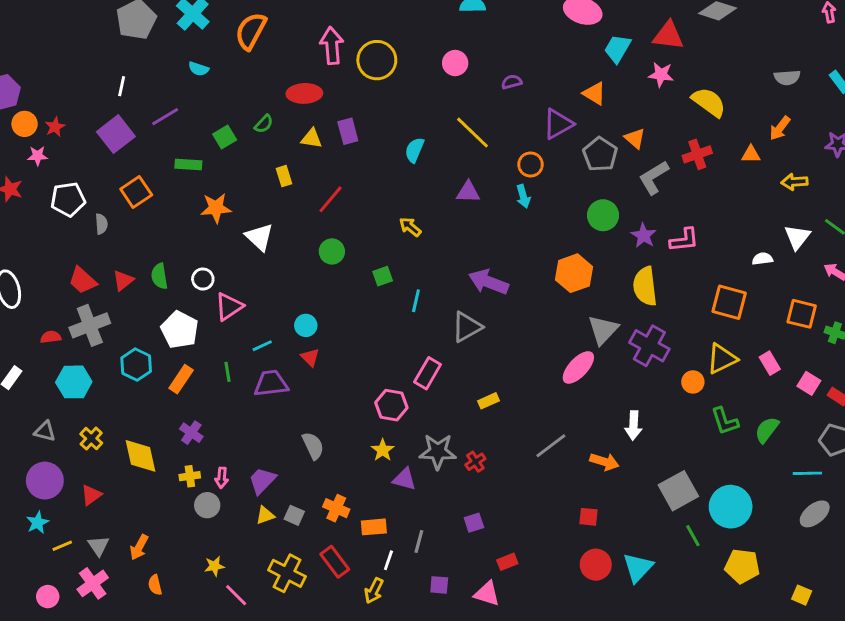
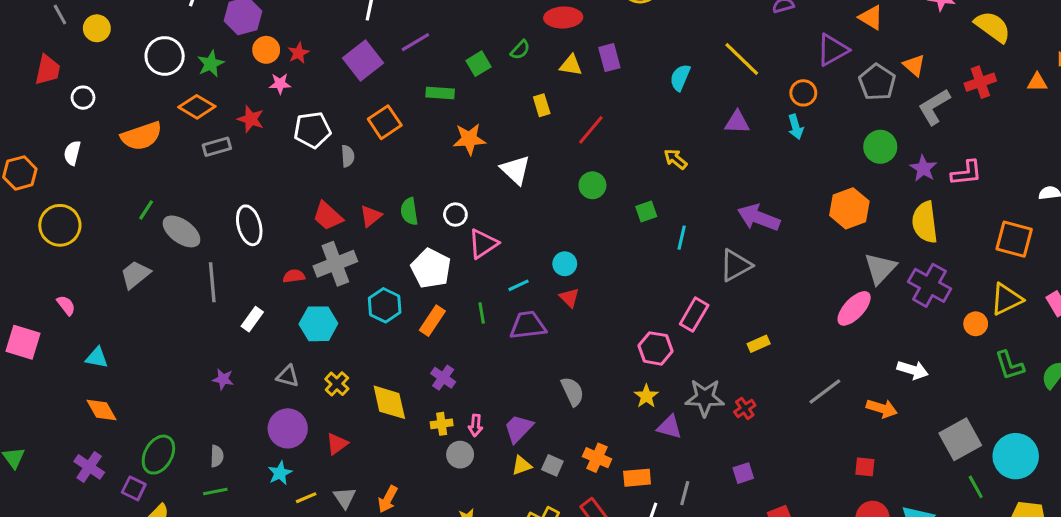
white arrow: (633, 425) -> (913, 370), turned -76

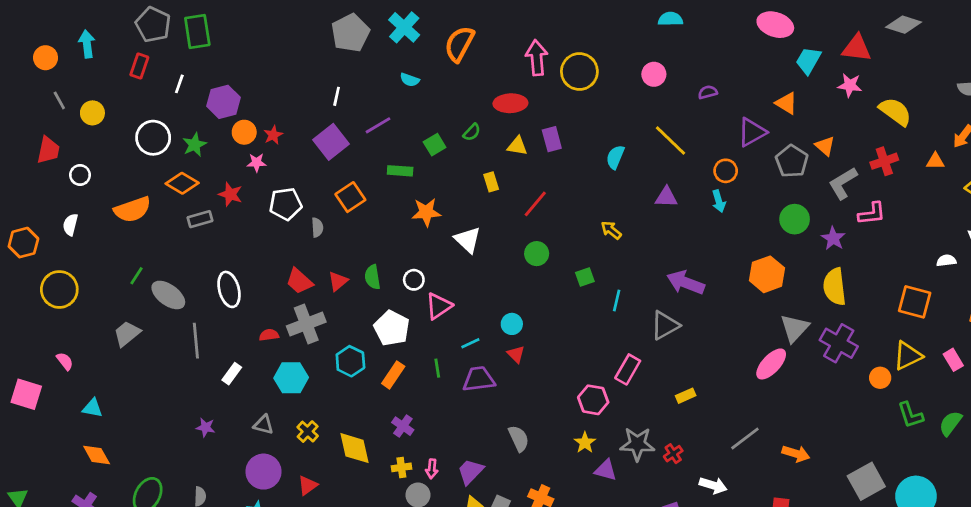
pink L-shape: (966, 173) -> (872, 214), moved
white arrow: (913, 370) -> (713, 485), moved

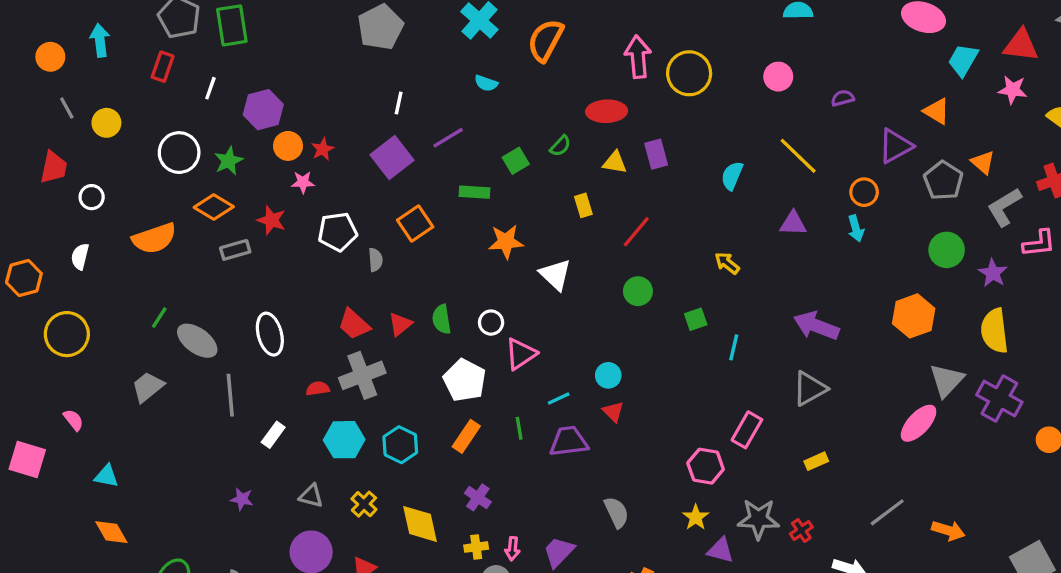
gray pentagon: (350, 33) -> (380, 27), moved
gray triangle: (665, 325) -> (810, 389), moved
cyan hexagon: (350, 361) -> (400, 445), moved

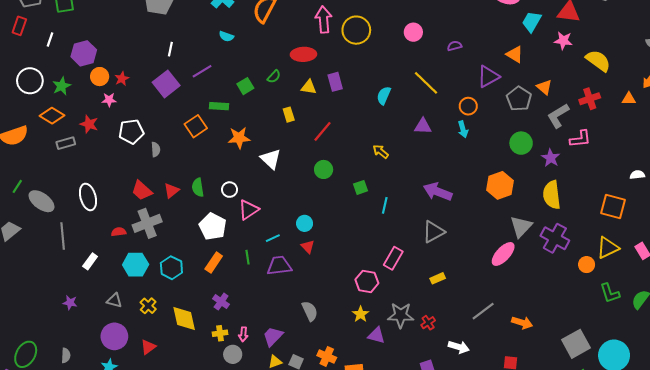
orange square: (415, 223) -> (196, 126), moved

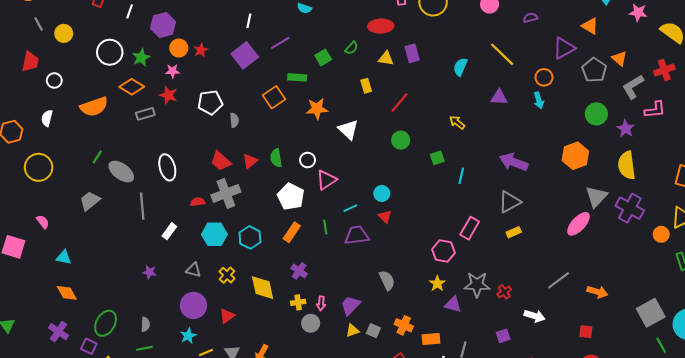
pink star: (109, 100) -> (173, 71), moved
yellow rectangle: (438, 278) -> (514, 232), moved

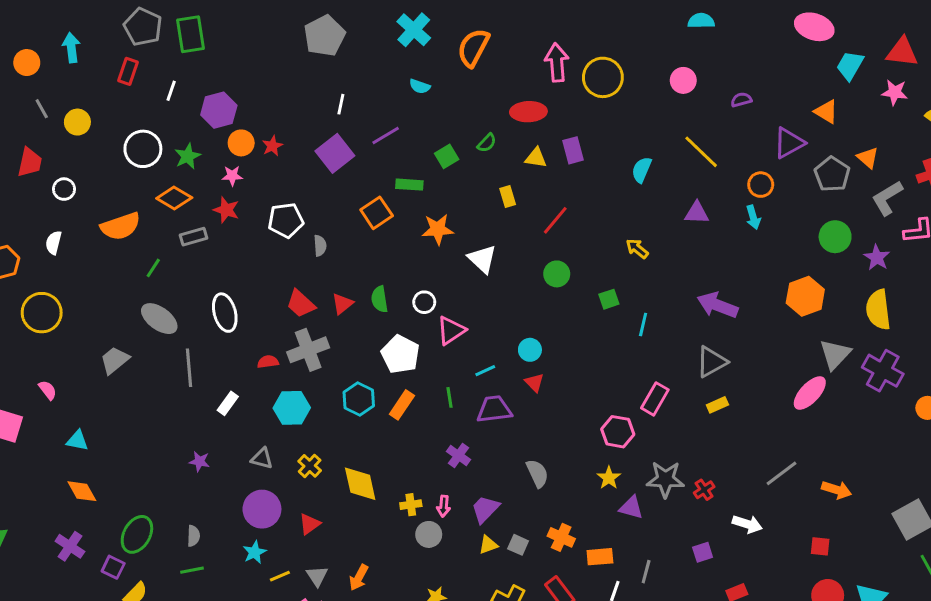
green line: (97, 157) -> (153, 268), moved
cyan hexagon: (250, 237) -> (359, 399), moved
purple cross: (299, 271) -> (458, 456), moved

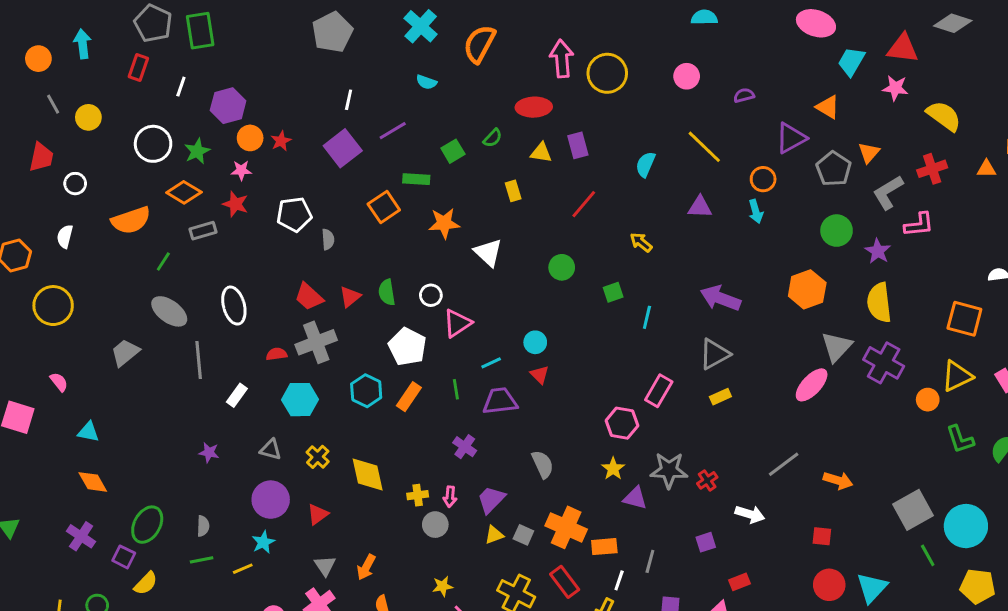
orange triangle: (868, 158) -> (869, 153), turned 30
red line: (555, 220) -> (584, 204), moved
orange cross: (561, 537) -> (566, 527), size x1.5
yellow line: (280, 576) -> (243, 569), moved

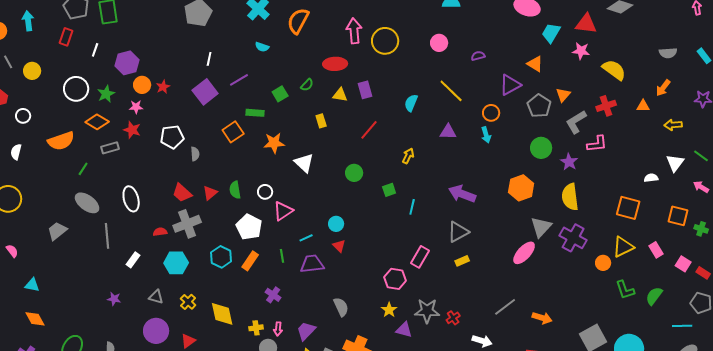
yellow arrow: (641, 242) -> (408, 156), turned 77
purple cross: (465, 447) -> (273, 295), moved

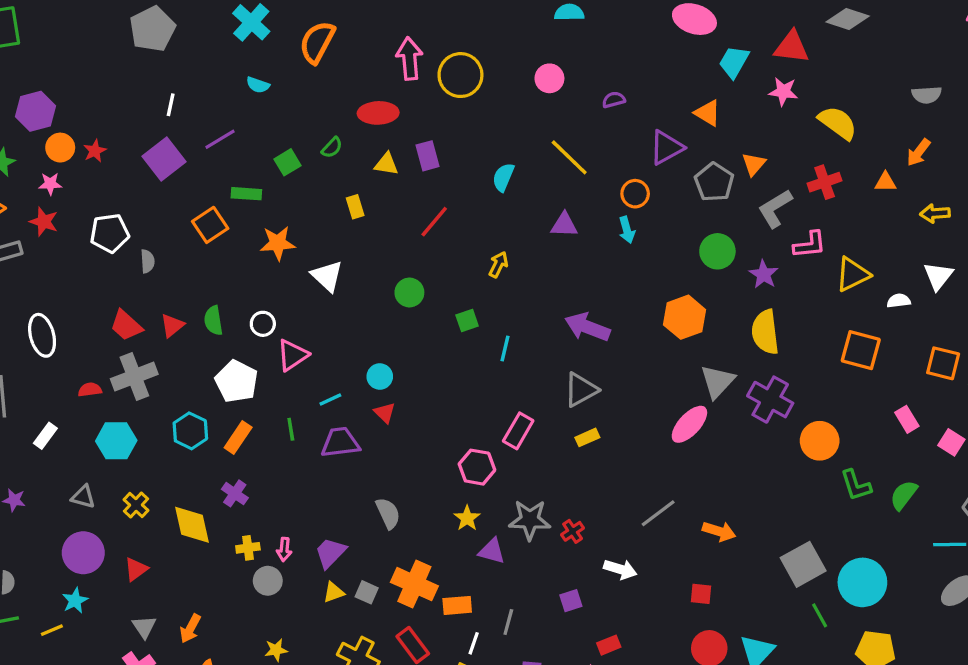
yellow triangle: (623, 247) -> (853, 274), moved
orange circle: (603, 263) -> (820, 441), size x1.5
purple cross: (273, 295) -> (235, 493), moved

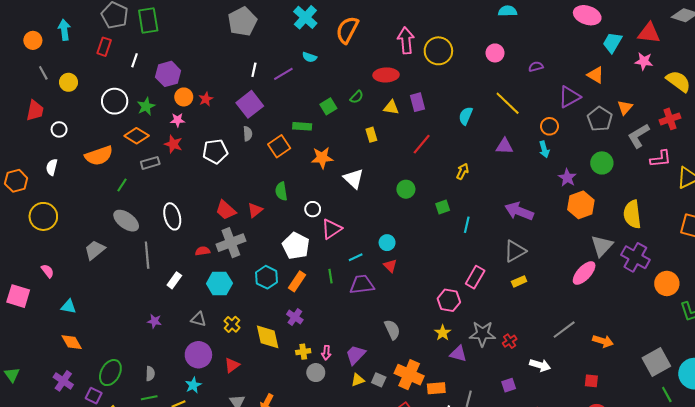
purple line: (220, 139) -> (283, 74), moved
gray semicircle: (148, 261) -> (248, 134), moved
purple star: (764, 274) -> (567, 178), moved
green semicircle: (213, 320) -> (281, 191), moved

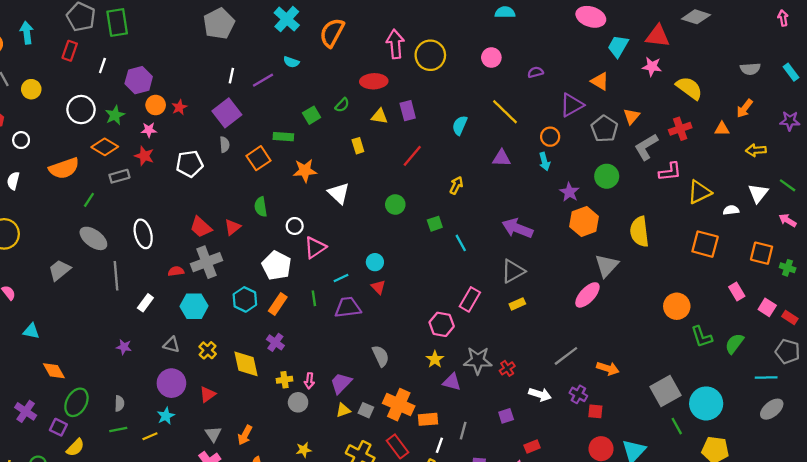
cyan line: (467, 225) -> (461, 243), turned -42
purple cross: (635, 257) -> (578, 394), moved, size x0.6
orange diamond: (72, 342) -> (54, 371), moved

